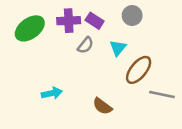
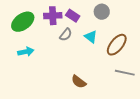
cyan triangle: (118, 48) -> (91, 37), turned -32
brown ellipse: (139, 70) -> (117, 45), moved
cyan arrow: (52, 93) -> (26, 52), moved

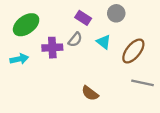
purple cross: (53, 16) -> (52, 48), moved
cyan arrow: (26, 52) -> (19, 59), moved

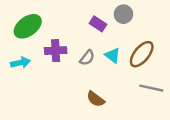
purple rectangle: (83, 18) -> (98, 24), moved
gray semicircle: (75, 40) -> (87, 58), moved
cyan triangle: (104, 42) -> (113, 55), moved

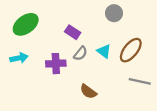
purple rectangle: (98, 24) -> (73, 32), moved
purple cross: (56, 51) -> (56, 64), moved

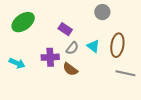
brown ellipse: (131, 50) -> (117, 45), turned -30
cyan arrow: (19, 58) -> (17, 63), moved, turned 35
brown semicircle: (88, 91) -> (70, 69), moved

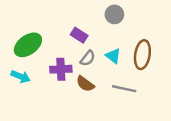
gray circle: (102, 12) -> (114, 14), moved
green ellipse: (23, 22) -> (28, 45), moved
gray line: (125, 73) -> (124, 89), moved

